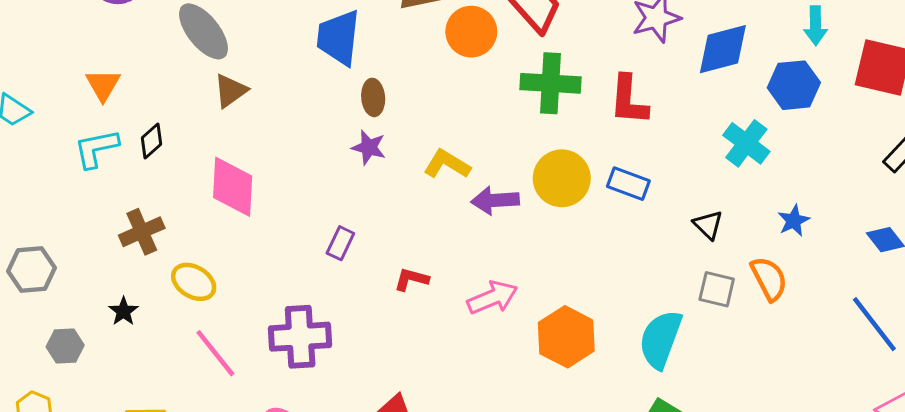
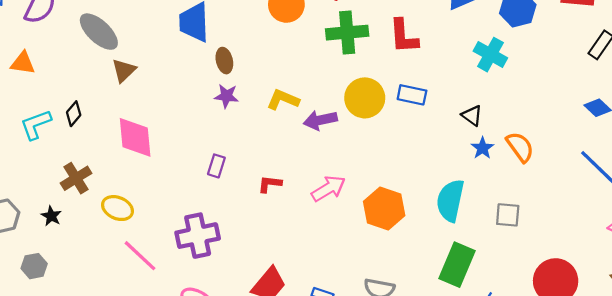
orange triangle: (103, 85) -> (23, 63), moved, turned -44
blue star: (794, 221) -> (482, 148), moved
gray square: (717, 289) -> (508, 215), moved
black star: (123, 311) -> (51, 216), moved

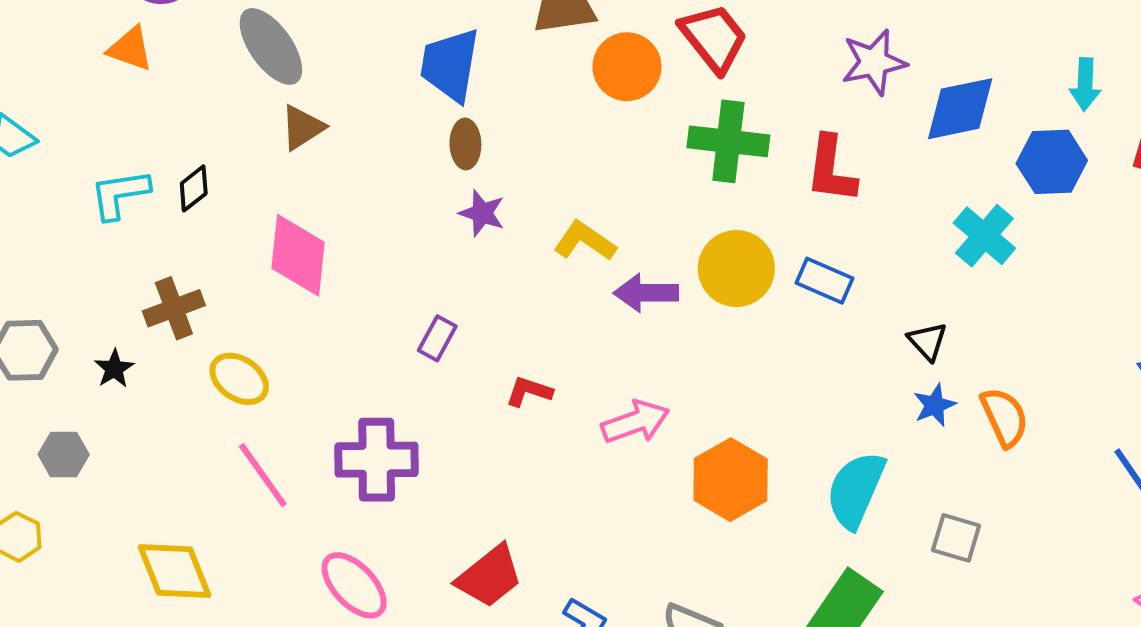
brown ellipse: (224, 61) -> (465, 144), moved
orange triangle: (23, 63) -> (130, 49), moved

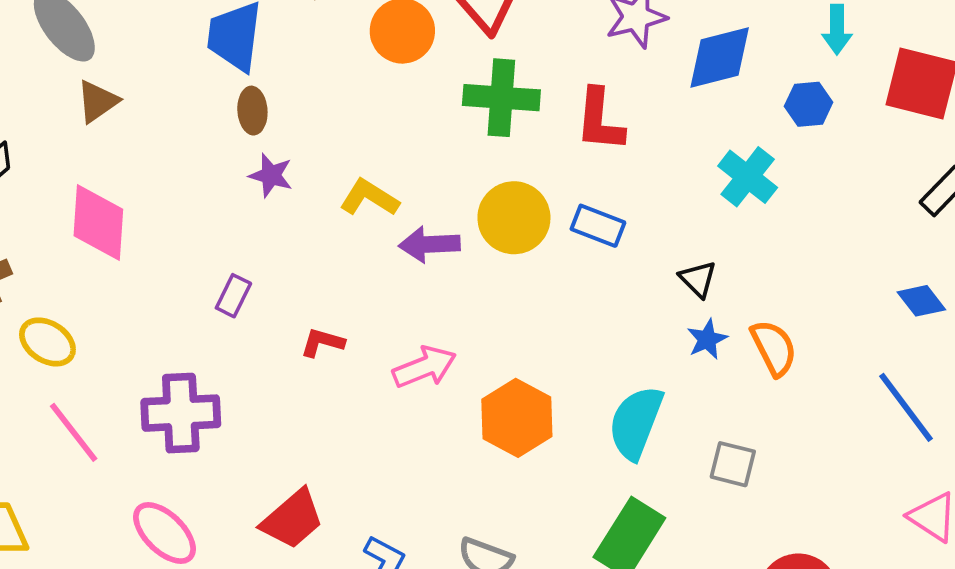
blue hexagon: (1052, 162) -> (809, 104), size x0.7

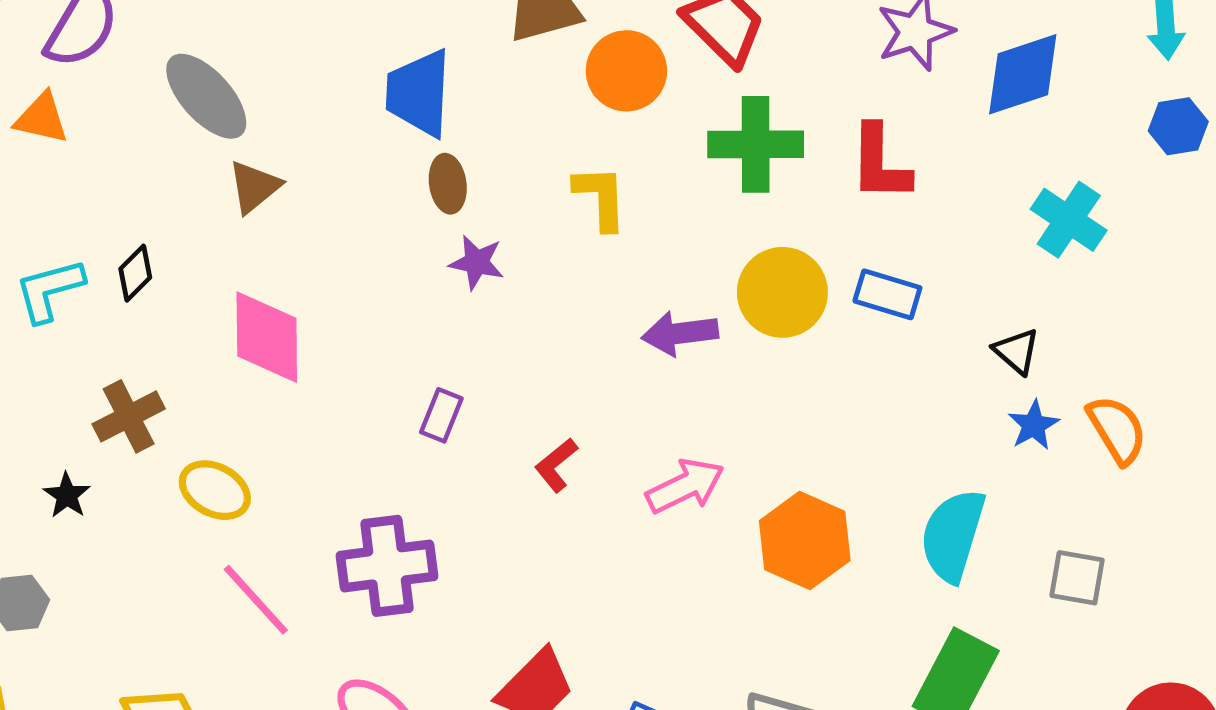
blue hexagon: (809, 104) -> (1178, 126), moved
yellow L-shape: (369, 198) -> (601, 197), moved, turned 60
red L-shape: (322, 342) -> (556, 465), turned -51

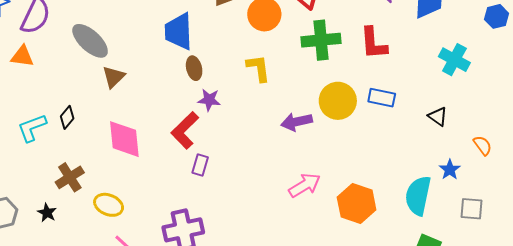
blue star: (1034, 425) -> (450, 170), moved
orange semicircle: (1117, 430) -> (483, 145), size x0.7
red L-shape: (556, 465) -> (185, 130), moved, size x1.6

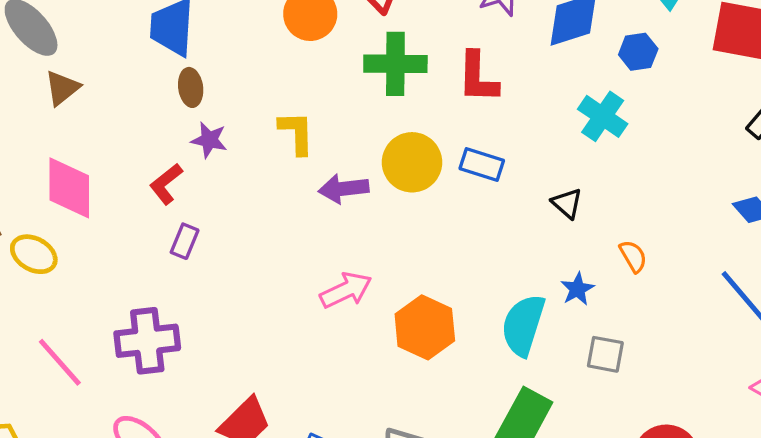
blue hexagon: (497, 16) -> (638, 52), moved
yellow L-shape: (258, 68) -> (296, 133), moved
red L-shape: (185, 130) -> (166, 184), size x0.7
yellow ellipse: (109, 205) -> (34, 254), moved

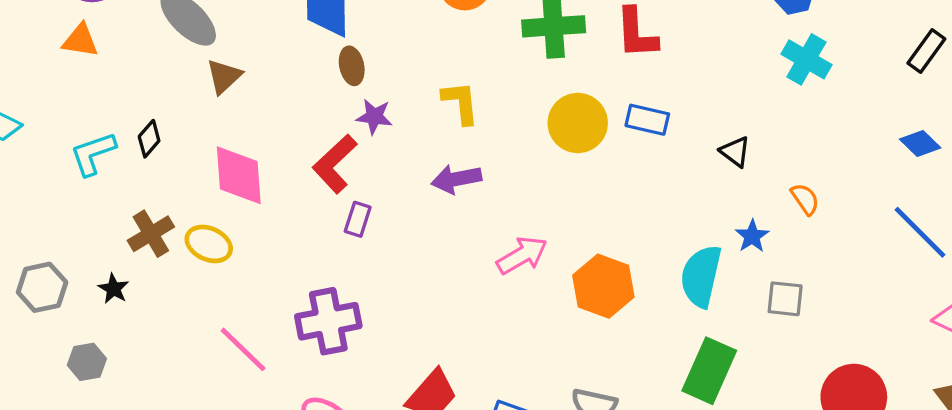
cyan cross: (603, 116) -> (806, 59), moved
red L-shape: (166, 184) -> (335, 164), size x1.4
purple arrow: (344, 189) -> (456, 179), moved

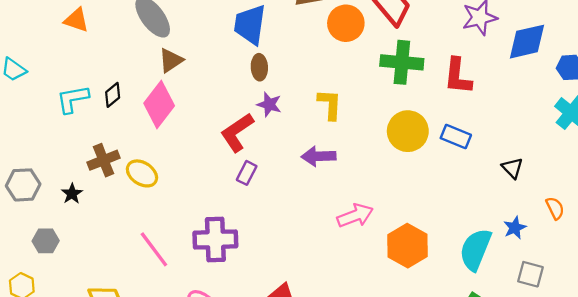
pink diamond: (239, 175) -> (159, 105), moved, turned 33

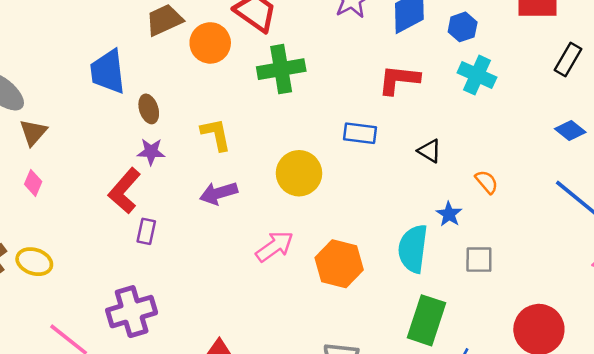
brown ellipse: (259, 67) -> (149, 109), moved
red L-shape: (458, 76) -> (399, 80), moved, turned 105
pink diamond: (159, 105) -> (33, 183), size x0.5
yellow circle: (408, 131) -> (299, 173), moved

